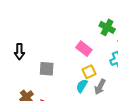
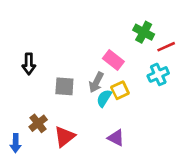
cyan semicircle: (82, 86) -> (104, 98), moved
gray arrow: (100, 87) -> (96, 82), moved

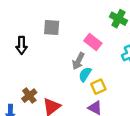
gray square: (64, 86) -> (52, 28), moved
yellow square: (120, 90) -> (98, 87), moved

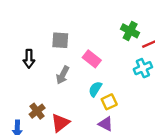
pink rectangle: (93, 42) -> (92, 59), moved
gray arrow: (78, 61) -> (63, 75), moved

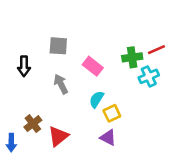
green cross: (130, 31) -> (132, 57), moved, turned -36
gray arrow: (63, 75) -> (61, 84), turned 126

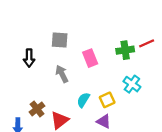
pink rectangle: (93, 66) -> (90, 58), turned 30
cyan cross: (149, 76) -> (132, 84), moved, turned -30
cyan semicircle: (97, 99) -> (83, 100), moved

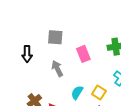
yellow square: (107, 100) -> (99, 93), turned -32

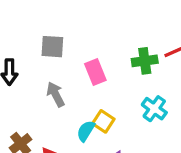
yellow square: (99, 93) -> (103, 121), moved

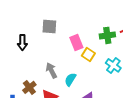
gray arrow: (56, 94) -> (51, 70), moved
yellow square: (103, 121) -> (88, 54), moved

